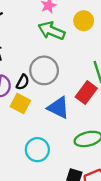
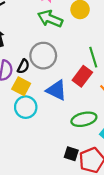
cyan circle: (37, 150) -> (26, 107), moved

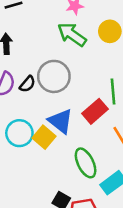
yellow square: (21, 86) -> (44, 137), moved
green ellipse: (84, 119) -> (86, 163), turned 65

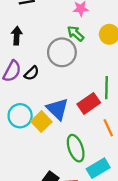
green arrow: (72, 34) -> (76, 33), size x0.7
gray circle: (54, 76) -> (62, 52), moved

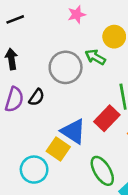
green arrow: (76, 33) -> (95, 57), moved
cyan circle: (20, 116) -> (34, 170), moved

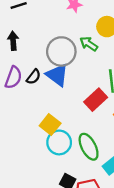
blue triangle: (73, 131) -> (57, 75), moved
cyan circle: (34, 170) -> (59, 142), moved

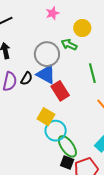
red rectangle: (96, 100) -> (60, 91), moved, turned -72
green ellipse: (89, 147) -> (67, 146), moved

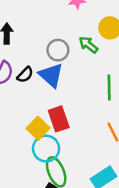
gray circle: (47, 54) -> (58, 50), size x0.7
red rectangle: (60, 91) -> (59, 119), moved

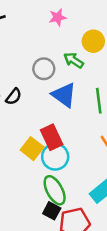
blue triangle: (51, 75) -> (64, 95), moved
cyan circle: (46, 149) -> (55, 157), moved

